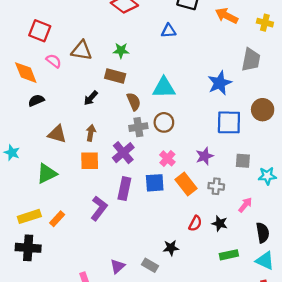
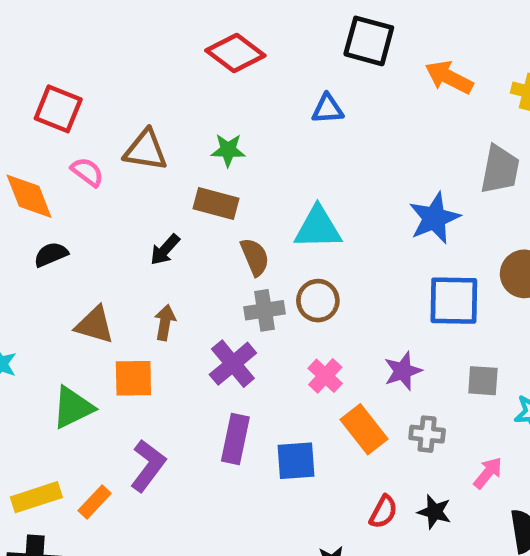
orange square: (90, 161) -> (133, 378), moved
blue square: (155, 183) -> (296, 461), moved
purple L-shape: (99, 208) -> (148, 466), moved

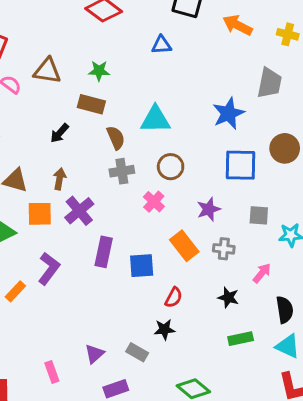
brown circle: (318, 301) -> (171, 167), moved
purple cross: (233, 364) -> (79, 211), moved
pink cross: (325, 376) -> (154, 202), moved
red semicircle: (383, 512) -> (174, 297), moved

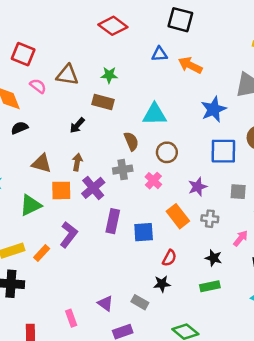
orange arrow: (238, 25) -> (190, 65), moved
brown semicircle: (116, 138) -> (131, 141), moved
gray cross: (122, 171) -> (123, 170), moved
green rectangle: (241, 339) -> (210, 286), moved
purple triangle: (94, 354) -> (105, 303), turned -42

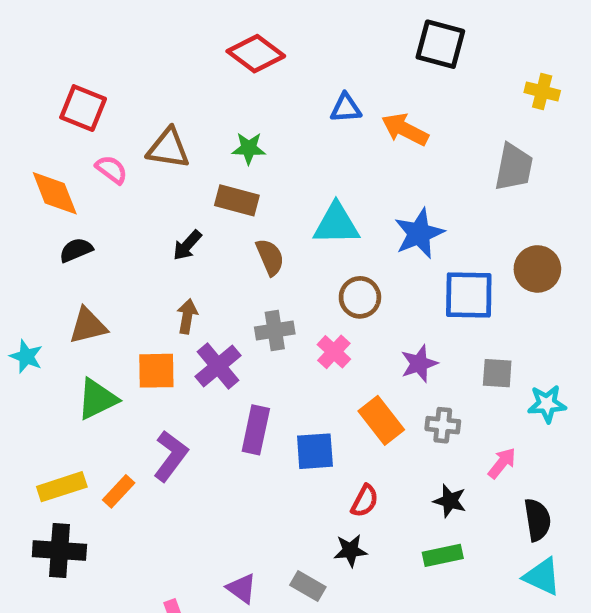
black square: (180, 20) -> (440, 44), moved
blue star: (214, 109) -> (419, 233), moved
brown semicircle: (131, 141) -> (270, 257), moved
brown triangle: (42, 163) -> (88, 326), moved, turned -30

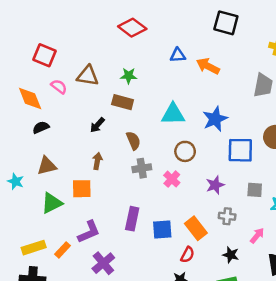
brown semicircle: (270, 257) -> (133, 141), moved
purple cross: (218, 366) -> (103, 263), moved
orange rectangle: (381, 420) -> (196, 228), moved
purple L-shape: (171, 456) -> (89, 232), turned 30

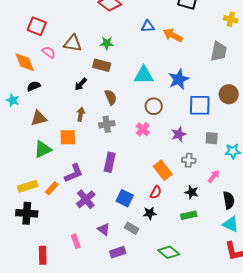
gray cross: (142, 168) -> (107, 124), moved
cyan star: (16, 181) -> (13, 100), moved
blue square: (162, 230) -> (125, 198), moved, turned 30

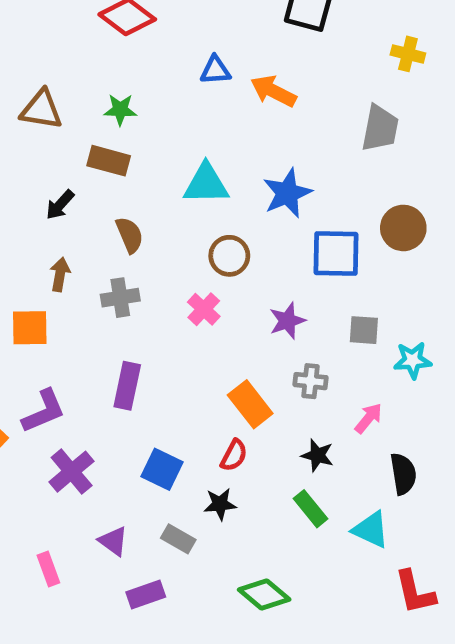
green rectangle: (189, 215) -> (310, 509), turned 63
cyan triangle: (231, 224) -> (371, 530), moved

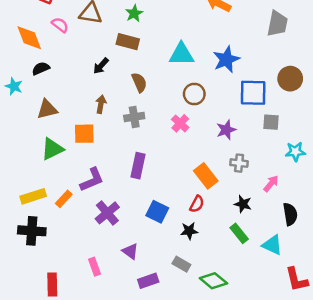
green star: (120, 110) -> (134, 13), turned -30
gray square: (364, 330) -> (271, 122), moved
gray rectangle: (178, 539) -> (181, 264), moved

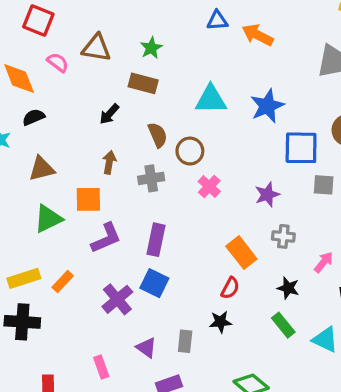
brown circle: (194, 94) -> (190, 151), moved
purple L-shape: (92, 180) -> (106, 238), moved
blue square: (157, 212) -> (154, 283), moved
gray rectangle: (181, 264) -> (185, 341), moved, turned 66

